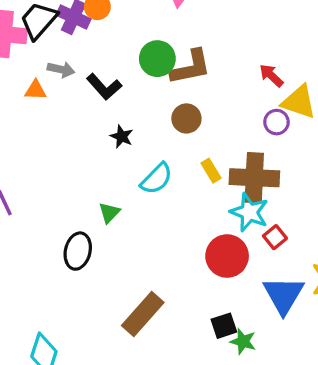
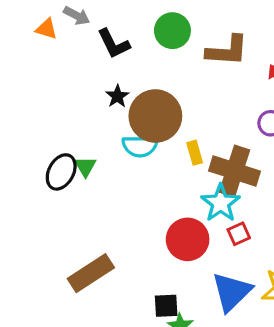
brown L-shape: (191, 67) -> (227, 51), moved
brown circle: (186, 118) -> (155, 116), moved, size x1.8
cyan semicircle: (157, 179) -> (140, 146), turned 30
green triangle: (109, 213) -> (85, 166), turned -30
black ellipse: (78, 251) -> (61, 172), moved

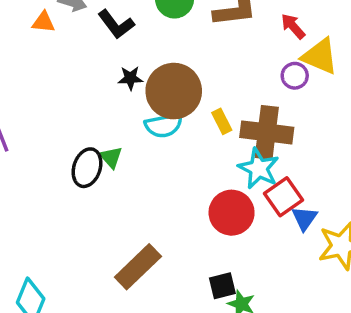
black star: (117, 96) -> (130, 78), turned -30
red square: (239, 234) -> (283, 197), size x1.5
blue triangle: (232, 292) -> (304, 218), moved, size x0.6

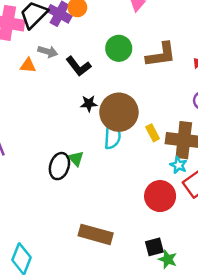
cyan semicircle: (164, 125) -> (112, 136), turned -75
cyan star: (259, 168) -> (178, 165), size x0.6
brown rectangle: (138, 267) -> (96, 234), turned 60

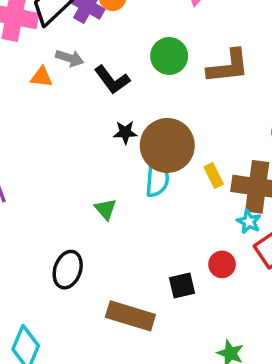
black ellipse: (59, 166) -> (68, 270), moved
red circle: (160, 196) -> (222, 264), size x0.6
black square: (154, 247) -> (182, 286), moved

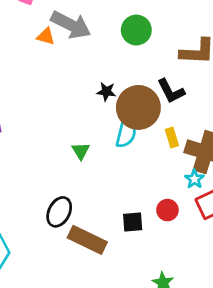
green circle: (169, 56) -> (136, 30), moved
gray arrow: (70, 58) -> (71, 25), size x1.8
black L-shape: (112, 80) -> (171, 91), moved
black ellipse: (68, 270) -> (59, 212), moved

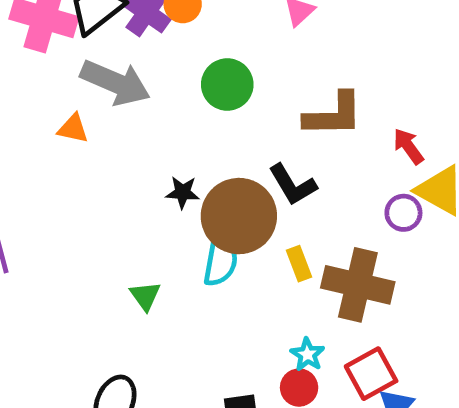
orange triangle: (46, 36) -> (73, 129), moved
cyan star: (194, 179) -> (307, 354), moved

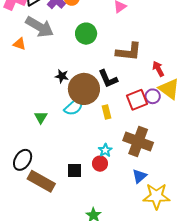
cyan semicircle: (220, 261) -> (74, 107), turned 30
brown cross: (358, 285) -> (138, 141), moved
red square: (371, 374) -> (137, 100), moved

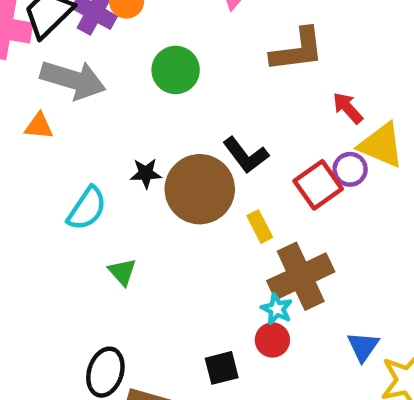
brown L-shape: (129, 52) -> (297, 50), moved
cyan semicircle: (74, 107) -> (87, 208), moved
brown cross: (138, 141) -> (301, 276), moved, turned -32

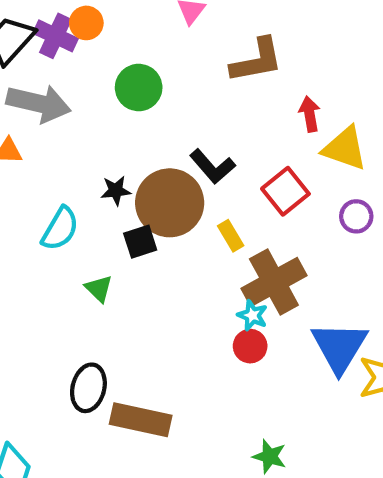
red arrow: (348, 108) -> (310, 114), turned 36
purple circle: (350, 169) -> (356, 216), moved
blue triangle: (363, 347) -> (339, 347), size x1.8
black square: (222, 368) -> (140, 242), moved

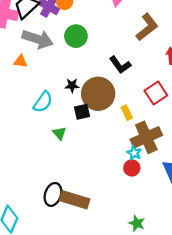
brown L-shape: (257, 60) -> (147, 27), turned -32
green circle: (139, 88) -> (76, 36), moved
black L-shape: (212, 167) -> (120, 65), moved
black ellipse: (88, 388) -> (53, 194), moved

